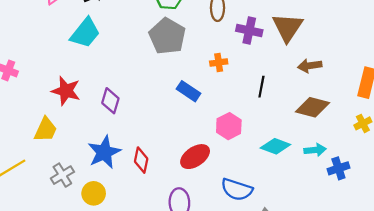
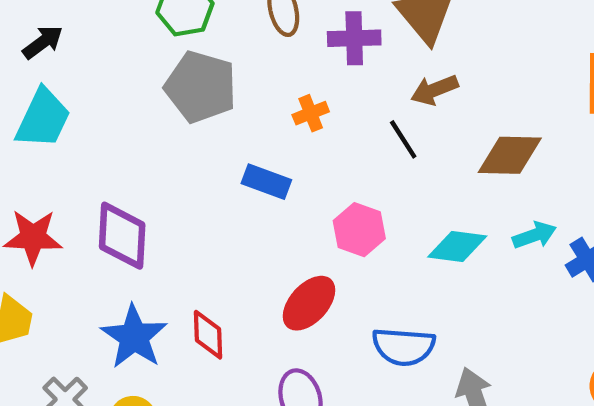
brown arrow: (310, 66) -> (434, 90), moved
black line: (261, 87) -> (403, 139), turned -30
purple diamond: (110, 101) -> (122, 236), size x1.4

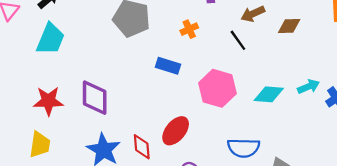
brown diamond: (510, 155) -> (289, 26), moved, size x0.7
pink hexagon: (359, 230) -> (217, 88), size x1.4
red ellipse: (309, 303) -> (176, 131), moved

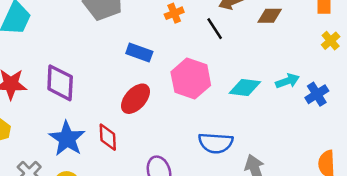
orange cross: (189, 29) -> (174, 13), moved
red ellipse: (176, 131) -> (135, 99), moved

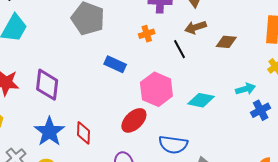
cyan arrow: (287, 81) -> (246, 89), moved
red ellipse: (135, 99) -> (134, 120), moved

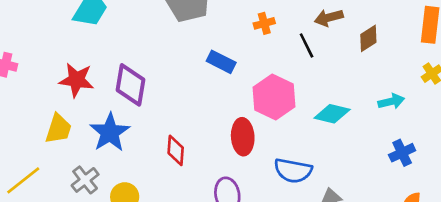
brown diamond: (226, 42) -> (368, 38), turned -40
blue cross: (261, 110) -> (402, 153), moved
red ellipse: (134, 120) -> (243, 137), turned -52
blue star: (49, 132) -> (110, 132), moved

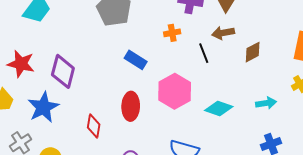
red ellipse: (243, 137) -> (131, 106), moved

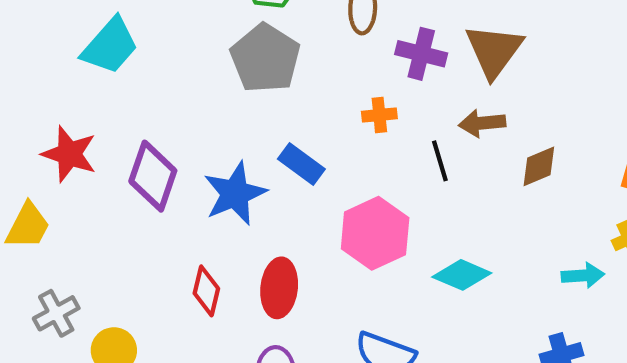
cyan arrow: (266, 103) -> (583, 275), moved
red ellipse: (131, 106) -> (279, 288), moved
blue star: (43, 107) -> (235, 194), moved

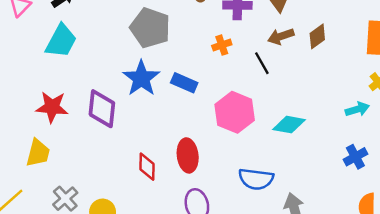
brown diamond: (539, 166) -> (317, 36), moved
blue star: (235, 194) -> (141, 78), moved

